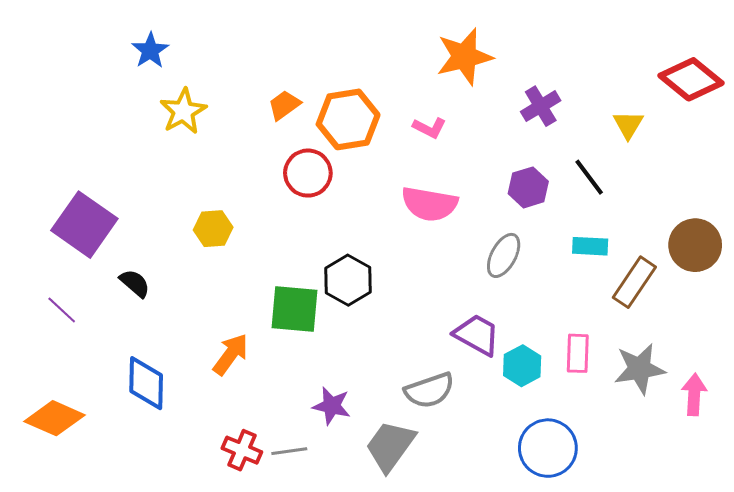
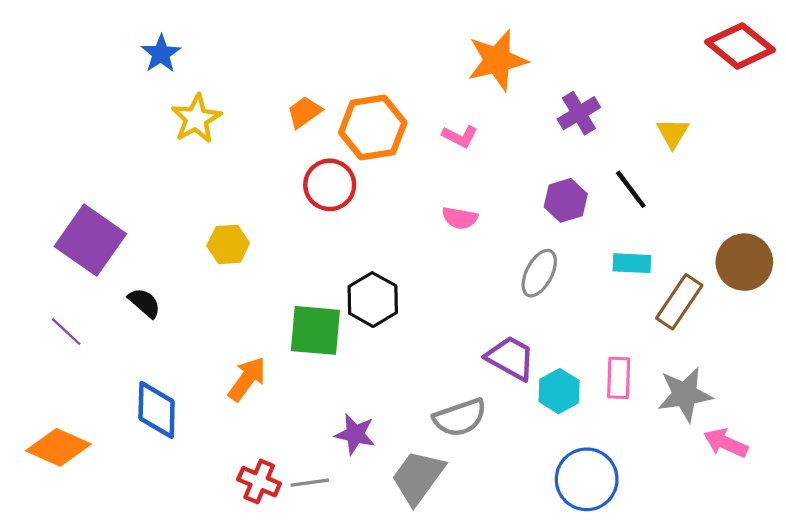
red diamond: (691, 79) -> (740, 46), moved
pink semicircle: (429, 204) -> (460, 218), size x0.6
pink arrow: (694, 394) -> (726, 443), moved, turned -69

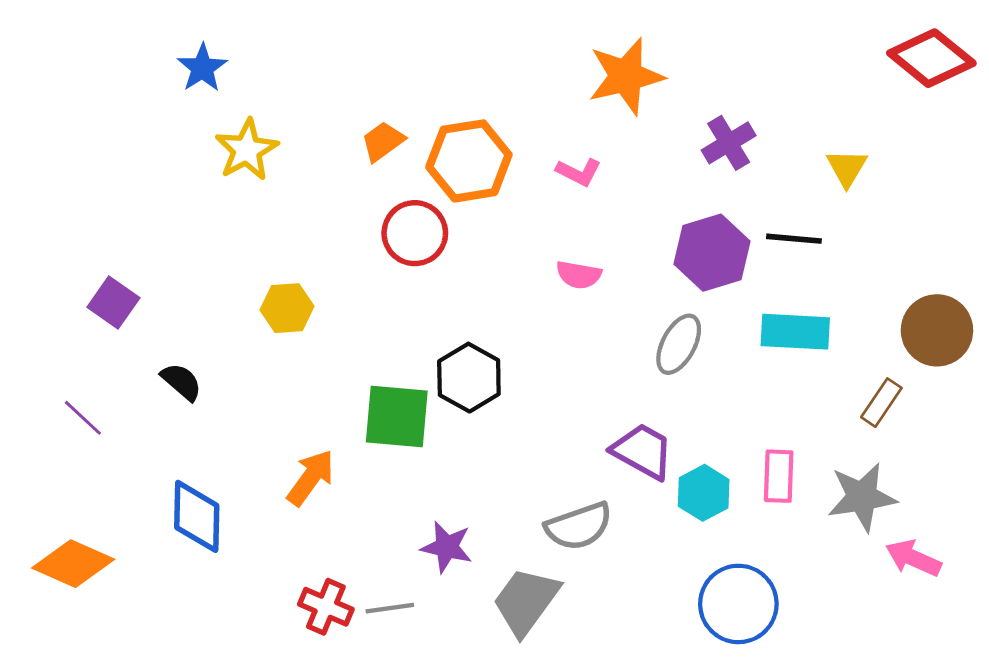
black line: (631, 189) -> (794, 239), turned -48
purple hexagon: (566, 200) -> (712, 253), size x1.4
purple square: (90, 240) -> (113, 303), size x0.6
cyan rectangle: (632, 263) -> (795, 332), size x1.4
brown rectangle: (679, 302) -> (881, 403), moved, size x0.7

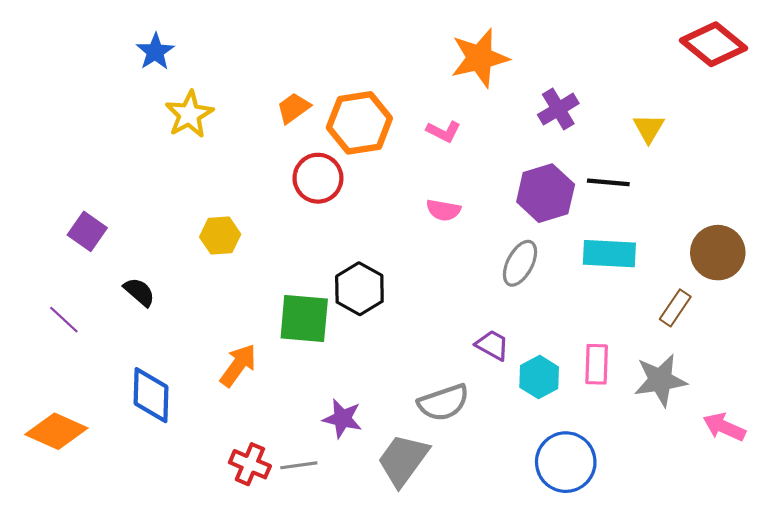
purple trapezoid: (643, 451) -> (492, 345), size x0.7
pink arrow: (913, 558) -> (724, 427), moved

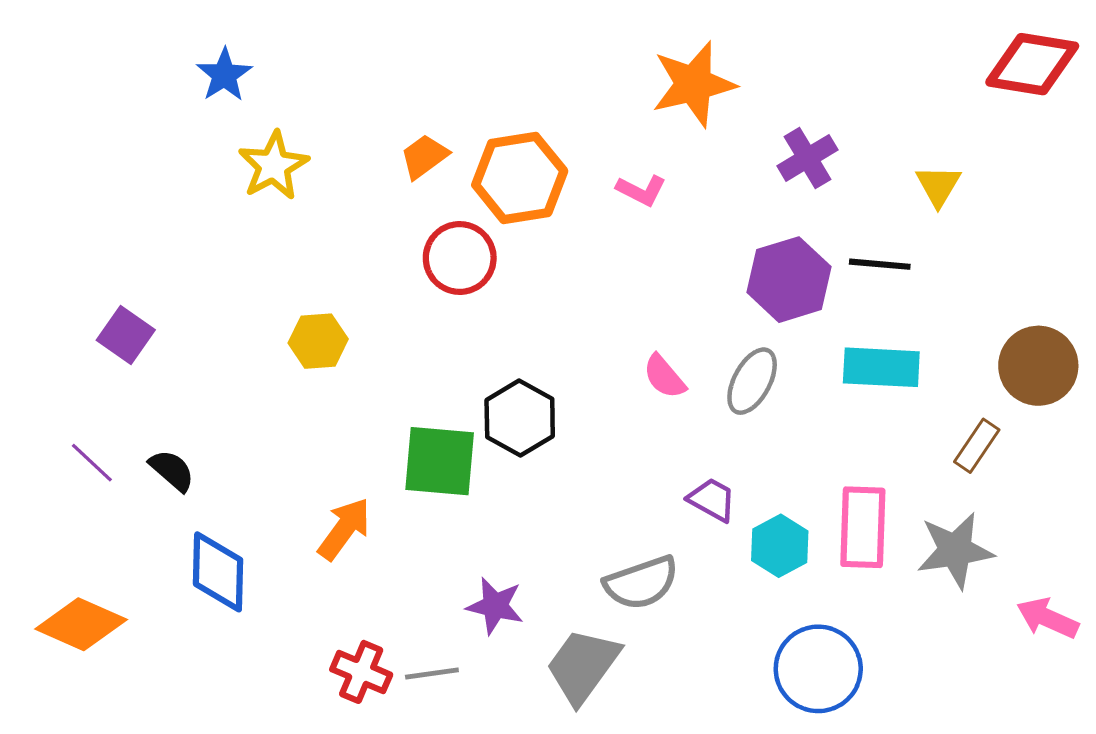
red diamond: (714, 44) -> (1032, 64), turned -30
pink semicircle: (443, 210) -> (664, 376), moved, turned 40
black semicircle: (139, 292) -> (172, 470), moved
pink rectangle: (597, 364) -> (863, 527), size x1.4

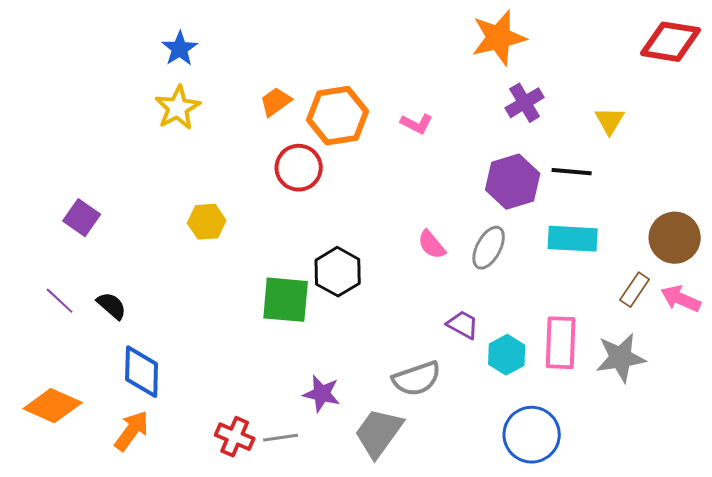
blue star: (224, 75) -> (180, 49), moved
orange star: (694, 84) -> (499, 38), moved
orange arrow: (344, 529) -> (132, 431), moved
pink arrow: (1048, 618) -> (681, 299), moved

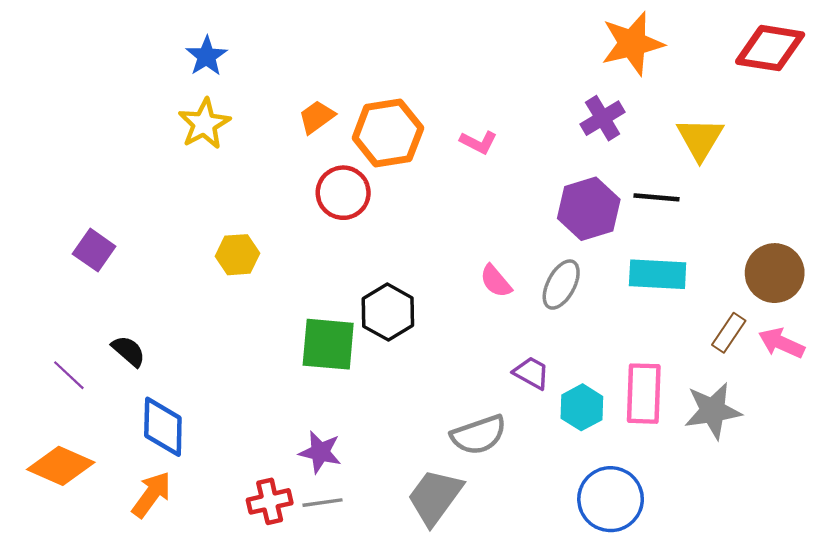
orange star: (499, 38) -> (632, 44), moved
yellow triangle: (610, 121) -> (700, 139), size x1.4
purple line: (60, 301) -> (69, 375), moved
purple star: (322, 394) -> (320, 452), moved
red cross: (235, 437) -> (270, 501), turned -36

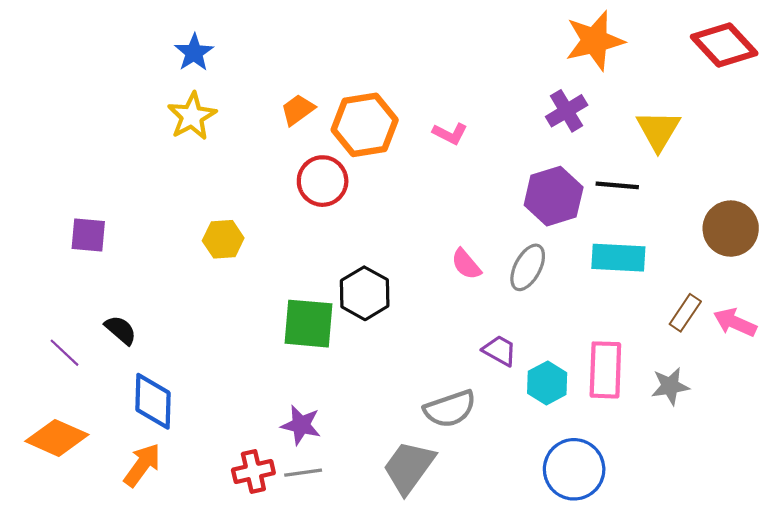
red diamond: (770, 48) -> (724, 45), turned 38
purple square: (94, 250) -> (88, 235), turned -30
brown circle: (775, 273) -> (731, 229), moved
gray star: (713, 411) -> (670, 386), size x0.7

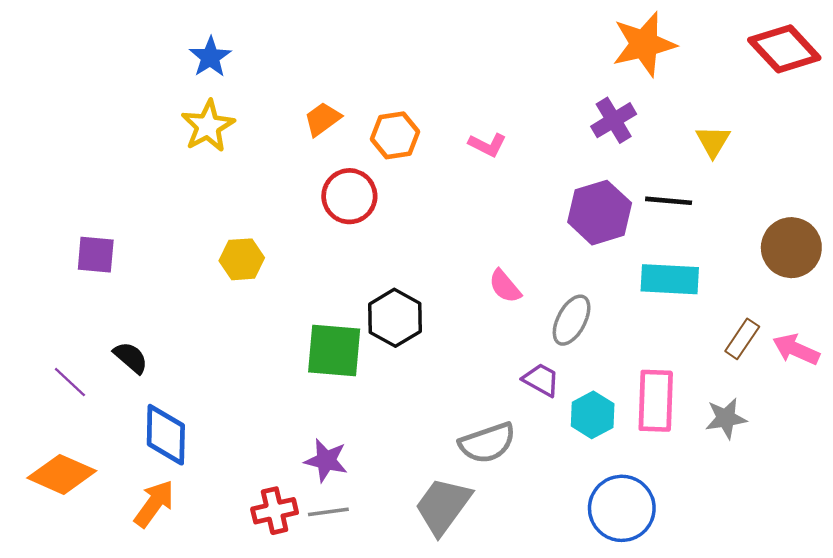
orange hexagon: (365, 125) -> (395, 135), size x0.7
yellow triangle: (658, 130) -> (713, 141), size x0.7
gray ellipse: (528, 267) -> (572, 320), moved

